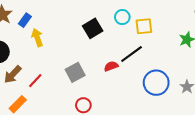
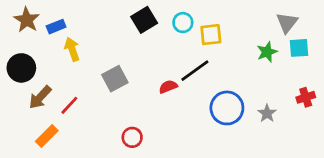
blue rectangle: (25, 20) -> (56, 27), turned 32
black square: (93, 28) -> (144, 20), moved
gray square: (75, 72) -> (115, 79), moved

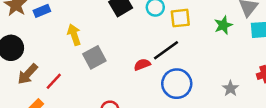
yellow arrow: (72, 49) -> (74, 35), moved
green star: (267, 52) -> (223, 25), moved
blue circle: (227, 108) -> (177, 84), moved

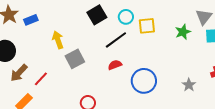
black line: (166, 50) -> (116, 40), moved

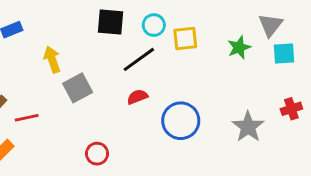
black square: (97, 15) -> (110, 22), turned 36
red line: (41, 79) -> (27, 118), turned 35
gray star: (189, 85) -> (248, 127), size x1.5

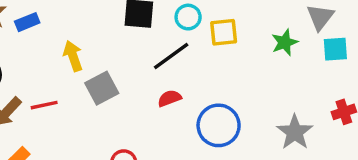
red line: (27, 118) -> (44, 105), moved

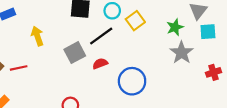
yellow square: (224, 32) -> (135, 21), turned -30
gray square: (102, 88) -> (75, 53), moved
gray star: (295, 132) -> (182, 53), moved

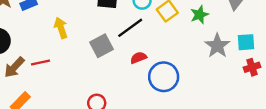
green star: (175, 27) -> (199, 15), moved
cyan square: (208, 32) -> (246, 42), moved
red semicircle: (100, 64) -> (139, 58), moved

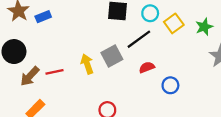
yellow arrow: (61, 28) -> (87, 64), moved
blue circle: (164, 77) -> (170, 85), size x0.6

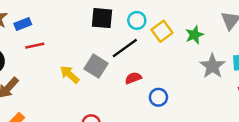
gray square: (112, 56) -> (96, 66), turned -30
yellow arrow: (87, 64) -> (70, 74), turned -30
red line: (54, 72) -> (35, 46), moved

